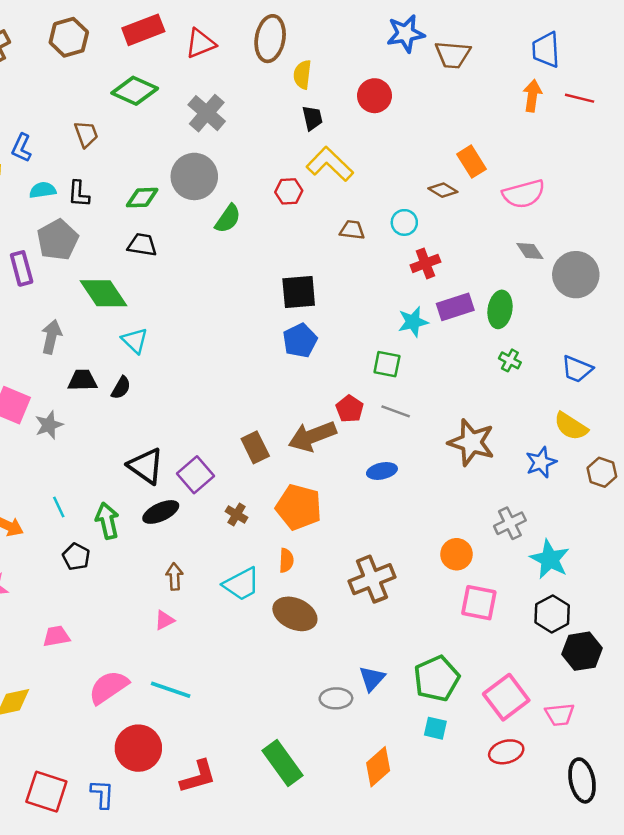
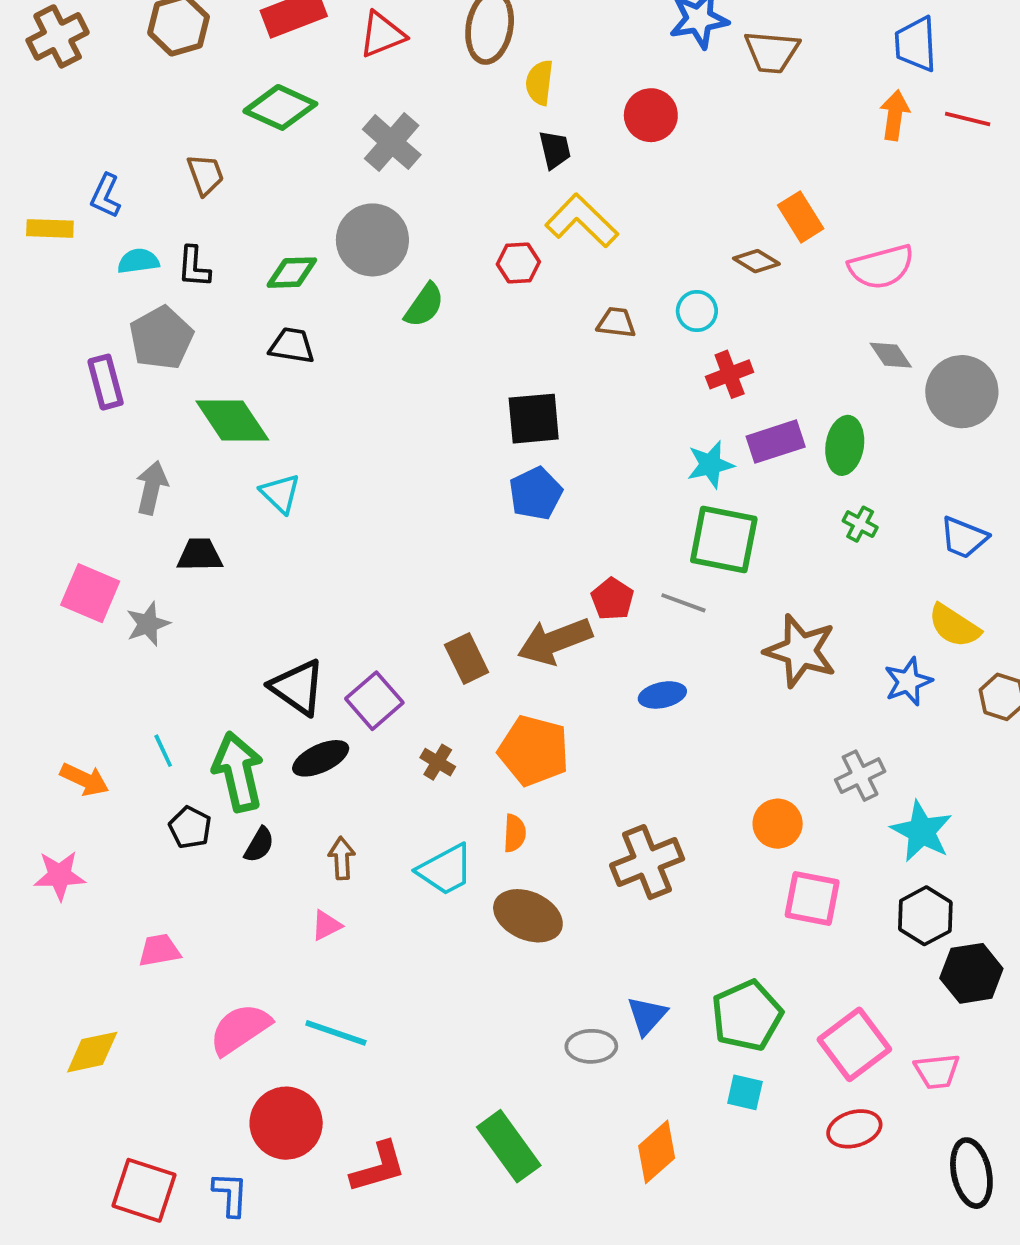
green square: (387, 364) -> (724, 539), moved, size x1.6
black semicircle: (121, 388) -> (259, 845), moved
green arrow: (107, 521) -> (238, 772), size x1.4

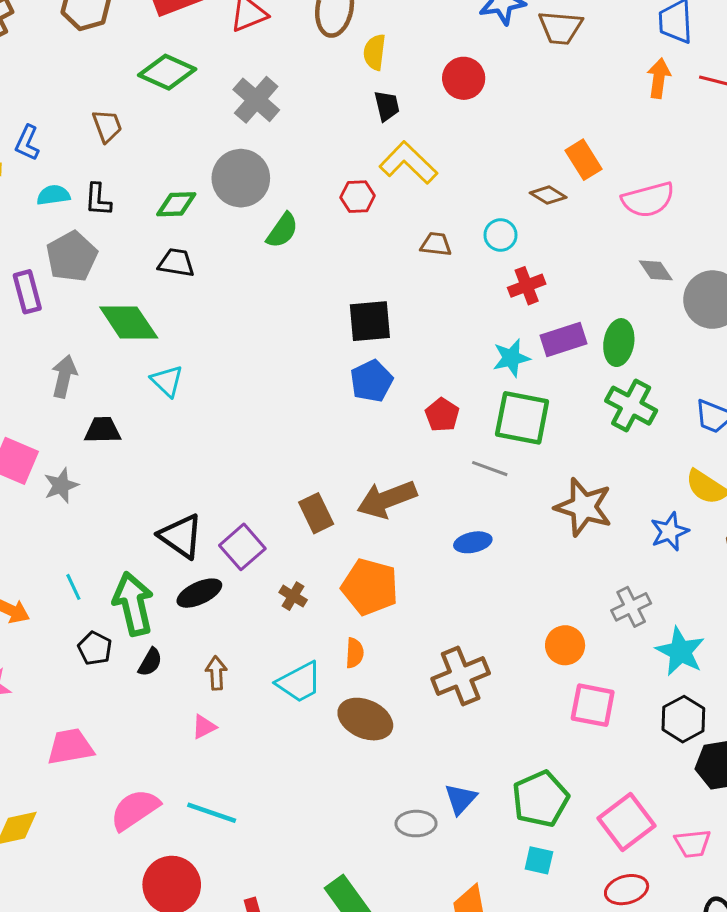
green cross: (860, 524) -> (631, 406), size x1.8
red pentagon: (612, 599) -> (442, 415), moved
pink trapezoid: (159, 950) -> (70, 747), size x1.4

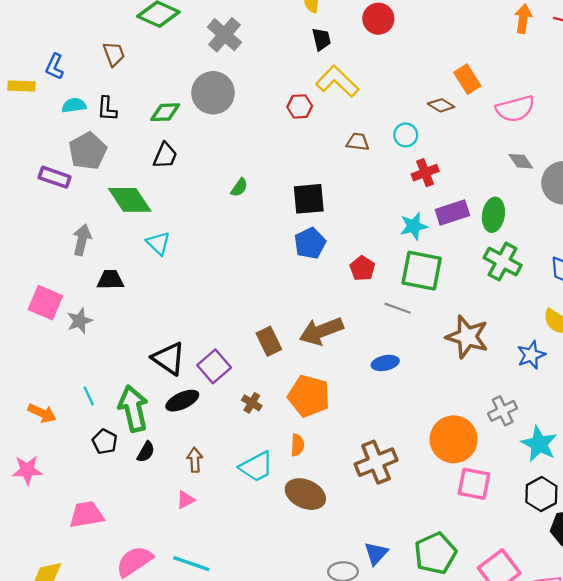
green semicircle: (282, 230) -> (239, 187), moved, size x0.7
black trapezoid: (176, 263) -> (165, 155), turned 104
purple rectangle: (27, 292) -> (55, 177), turned -56
orange circle: (565, 645) -> (454, 439), size x1.6

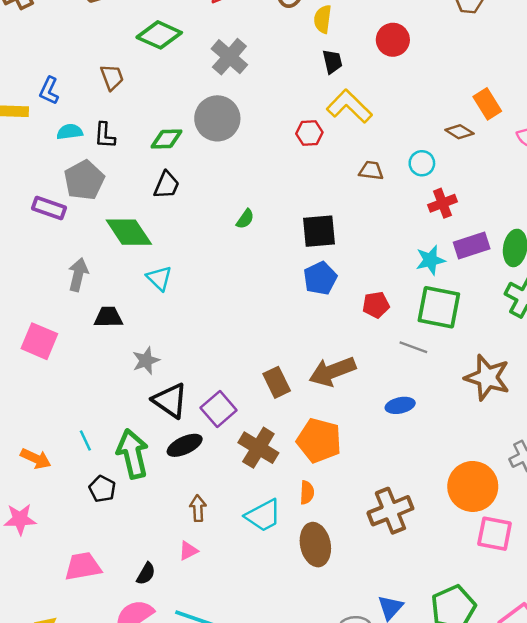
red pentagon: (362, 268) -> (376, 305), turned 30
gray star: (80, 321) -> (146, 361), moved
brown cross: (252, 403) -> (258, 448), size x1.8
black semicircle: (146, 452) -> (146, 574), moved
brown ellipse: (305, 494) -> (315, 545), turned 54

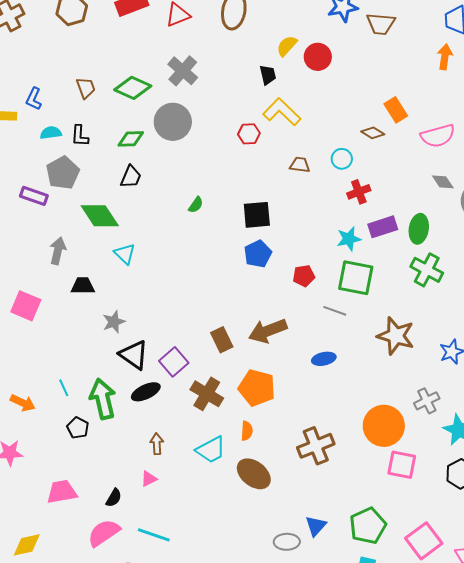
yellow semicircle: (323, 19) -> (287, 46), moved, turned 35
green diamond: (159, 35) -> (133, 88), moved
brown ellipse: (315, 545) -> (254, 474), turned -40

